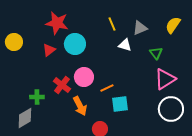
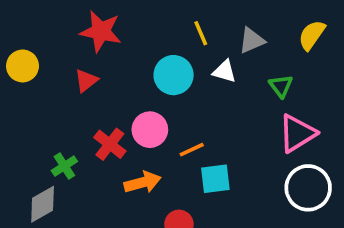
cyan circle: (75, 44) -> (174, 75), moved
green cross: (37, 97) -> (64, 166), turned -32
orange arrow: (80, 106) -> (143, 182), turned -78

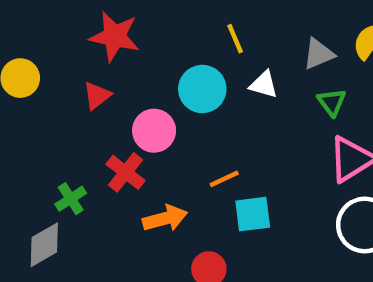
gray triangle: (252, 41) -> (319, 54), moved
pink circle: (150, 130) -> (154, 131), moved

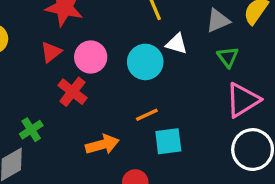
cyan circle: (202, 89) -> (145, 62), moved
pink circle: (154, 131) -> (91, 57), moved
red cross: (126, 172) -> (72, 92), moved

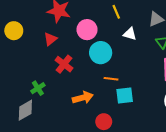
pink circle: (91, 57) -> (87, 30), moved
cyan circle: (145, 62) -> (101, 53), moved
orange line: (147, 115) -> (111, 79), turned 32

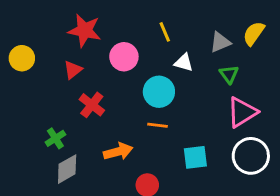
cyan circle: (101, 53) -> (159, 92), moved
cyan square: (125, 96) -> (195, 157), moved
gray diamond: (25, 110) -> (67, 169), moved

